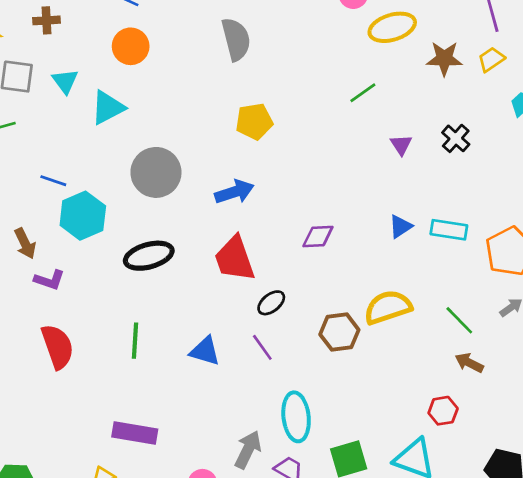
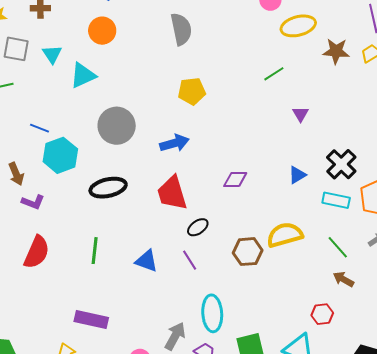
black cross: (456, 138) -> (341, 164), moved, size x1.4
cyan rectangle: (449, 230) -> (336, 200), moved
red semicircle: (58, 347) -> (37, 252), turned 40

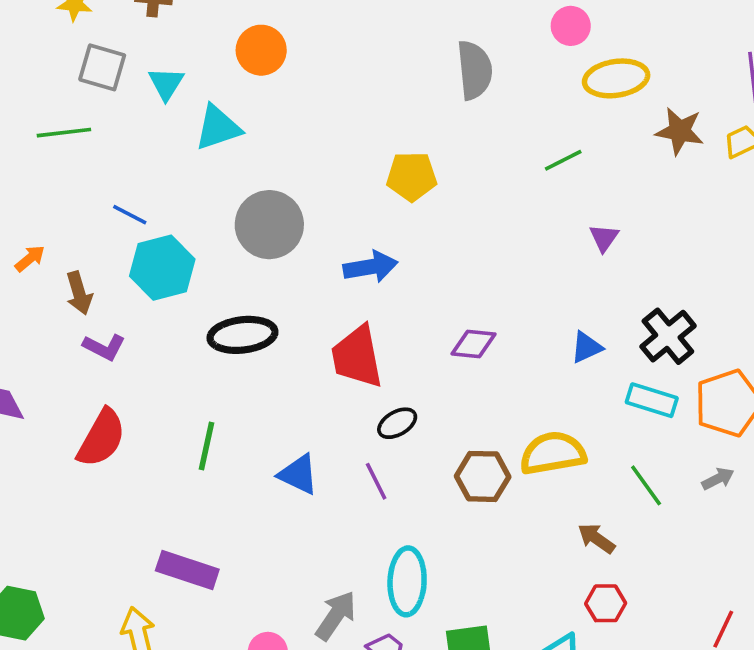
gray semicircle: (181, 29) -> (475, 70), moved
brown arrow: (343, 279) -> (596, 538), moved

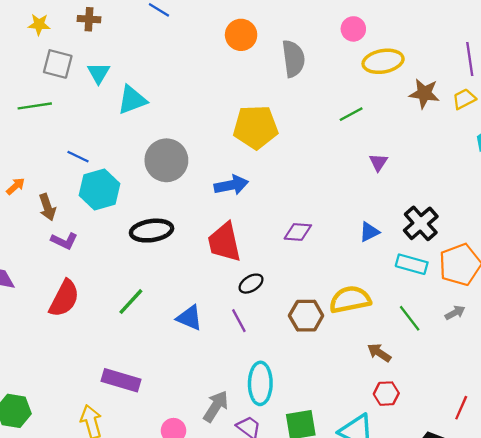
orange circle: (261, 50) -> (241, 35), moved
yellow pentagon: (412, 176) -> (256, 127), size x1.4
green line: (206, 446) -> (131, 302), turned 32

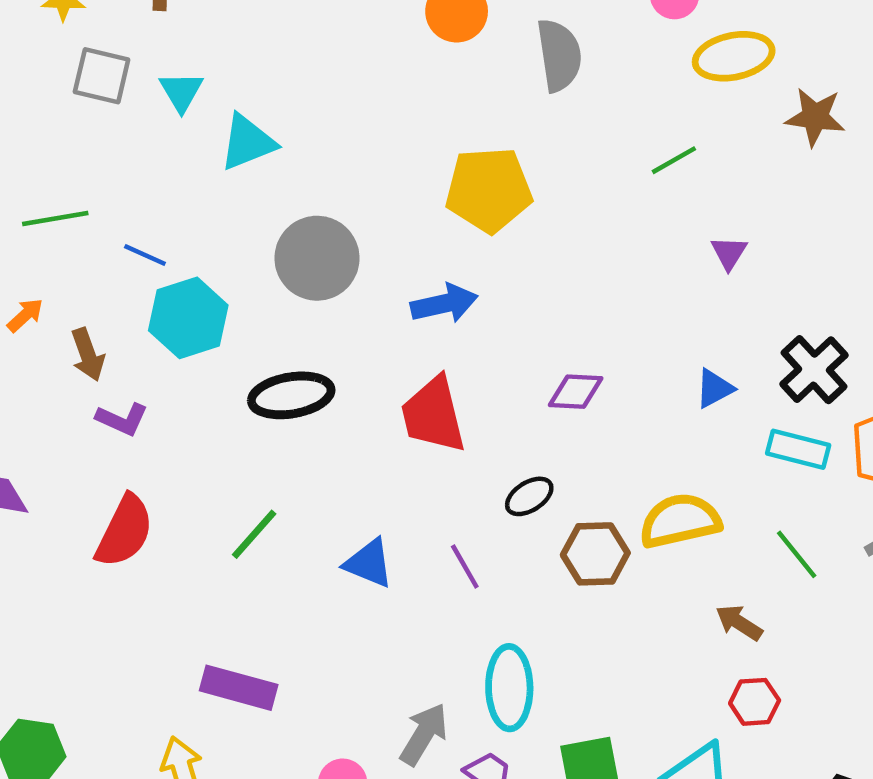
green line: (35, 106) -> (55, 219), moved
black ellipse: (251, 284) -> (529, 496), moved

